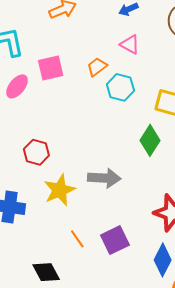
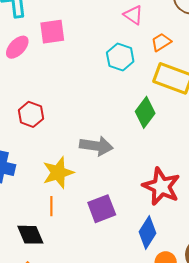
orange trapezoid: (97, 67) -> (161, 42), moved
yellow star: (60, 190) -> (58, 173), moved
orange line: (77, 239) -> (51, 206), moved, turned 30

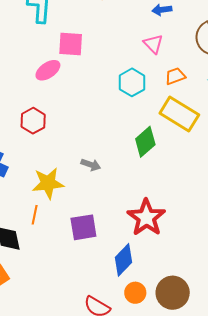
pink ellipse: (17, 47) -> (48, 70), moved
gray arrow: (96, 146) -> (91, 165), size x0.6

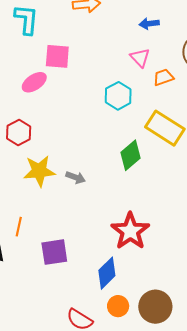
orange trapezoid: (175, 76) -> (163, 77), moved
yellow star: (48, 183) -> (39, 171), moved
purple square: (83, 227) -> (54, 252), moved

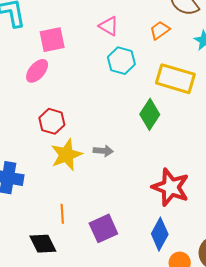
pink triangle: (140, 58) -> (109, 26), moved
red hexagon: (19, 133) -> (52, 121), moved

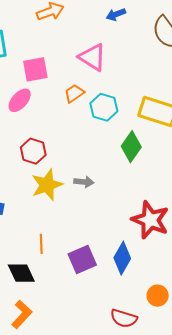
pink triangle: (109, 26) -> (92, 57), size x1.4
orange trapezoid: (160, 30) -> (74, 93), moved
cyan hexagon: (121, 61) -> (104, 107), moved
blue diamond: (160, 234) -> (122, 258), moved

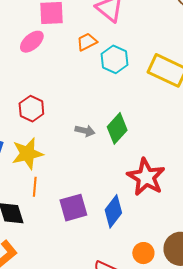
green diamond: (131, 147) -> (117, 128), moved
red hexagon: (33, 151) -> (31, 109), moved
yellow star: (47, 185) -> (27, 154), moved

